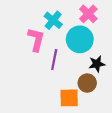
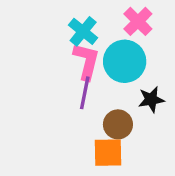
pink L-shape: (36, 39) -> (86, 61), moved
brown circle: (87, 83) -> (118, 124), moved

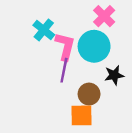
cyan cross: (83, 31) -> (44, 30), moved

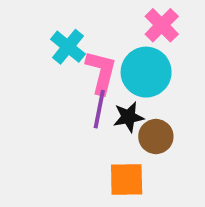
black star: (114, 75) -> (129, 117), moved
brown circle: (89, 94) -> (156, 137), moved

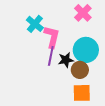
cyan circle: (146, 72) -> (86, 50), moved
orange square: (127, 179) -> (82, 93), moved

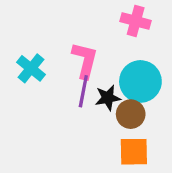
pink cross: (83, 13) -> (136, 21), turned -30
cyan cross: (35, 24) -> (31, 68), moved

